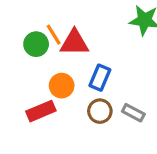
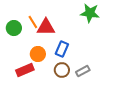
green circle: (36, 44) -> (14, 28), moved
gray rectangle: (133, 113) -> (83, 71), turned -56

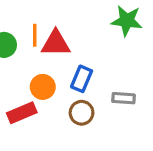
orange line: (33, 22) -> (35, 35), turned 32
gray rectangle: (83, 71) -> (124, 98), moved, turned 32

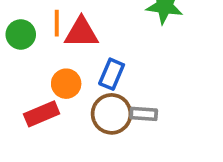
gray rectangle: (124, 98) -> (144, 114), moved
brown circle: (82, 113) -> (112, 114), size x1.4

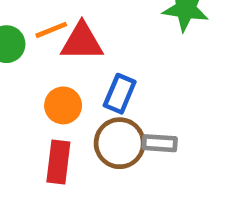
orange line: (57, 23) -> (51, 30), turned 68
red rectangle: (42, 114) -> (58, 162), moved, turned -60

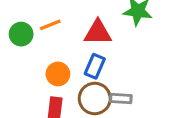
red triangle: (82, 42) -> (98, 33), moved

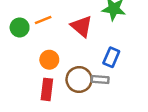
red triangle: (98, 33) -> (82, 26), turned 40
blue rectangle: (95, 66) -> (111, 57), moved

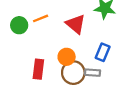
orange circle: (49, 60) -> (67, 57), moved
red rectangle: (47, 89) -> (38, 69), moved

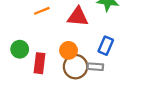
red triangle: (76, 24) -> (78, 17), turned -35
green circle: (19, 25) -> (20, 49), moved

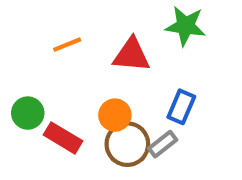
red rectangle: (39, 63) -> (63, 138), turned -66
gray rectangle: (95, 67) -> (163, 144), turned -42

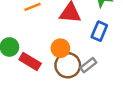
blue rectangle: (181, 107) -> (99, 31), moved

